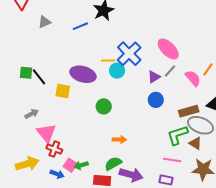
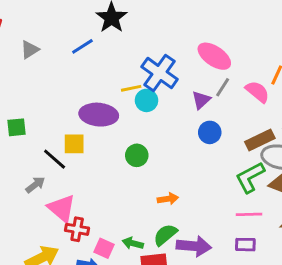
black line: (39, 77) -> (55, 159), moved
green arrow: (81, 165) -> (133, 243), moved, turned 40

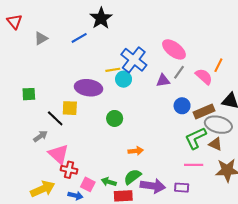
purple triangle: (201, 100) -> (163, 81), turned 32
blue circle: (210, 132) -> (182, 106), moved
purple rectangle: (245, 245) -> (182, 188), moved

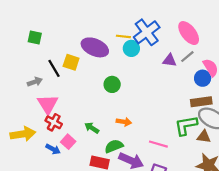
blue circle: (182, 106) -> (203, 78), moved
brown triangle: (216, 144) -> (204, 137), turned -32
pink line: (194, 165) -> (158, 144), moved
green arrow: (109, 182) -> (92, 128), moved

